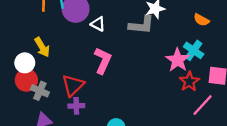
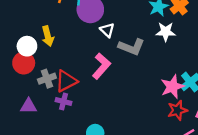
gray L-shape: (141, 25) -> (131, 47), moved
gray cross: (40, 91) -> (47, 79), moved, turned 30

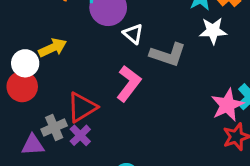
yellow arrow: (48, 36) -> (53, 48), turned -96
gray cross: (47, 79) -> (54, 127), moved
purple cross: (64, 101) -> (80, 135), turned 35

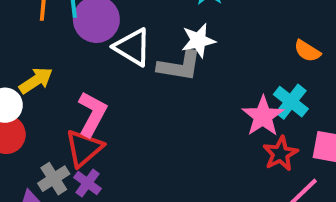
white star: (213, 31) -> (198, 40), moved
white triangle: (133, 34) -> (132, 47), size x1.5
pink L-shape: (129, 83) -> (92, 114), moved

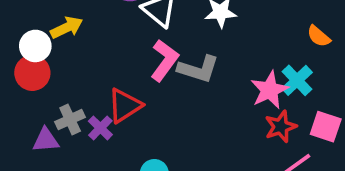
gray L-shape: (179, 66) -> (198, 69), moved
pink L-shape: (92, 114) -> (164, 60), moved
red triangle: (84, 148) -> (125, 106), moved

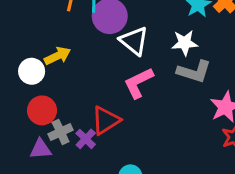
pink L-shape: (164, 60) -> (138, 83), turned -152
gray L-shape: (198, 69) -> (194, 72), moved
red circle: (32, 73) -> (42, 110), moved

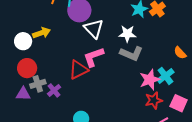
red triangle: (106, 120) -> (78, 70), moved

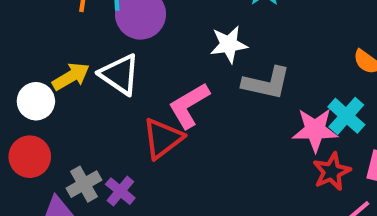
white triangle: (94, 29) -> (120, 74), moved
white star: (127, 34) -> (229, 44), moved
red circle: (27, 68) -> (30, 157), moved
pink star: (150, 80) -> (315, 130), turned 30

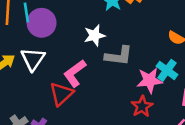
white triangle: (120, 74) -> (33, 59), turned 35
red star: (332, 172) -> (142, 106), moved

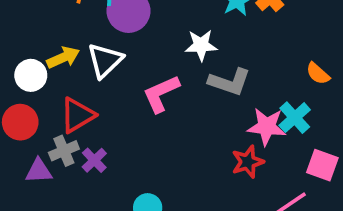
red triangle: (61, 94) -> (77, 115), moved

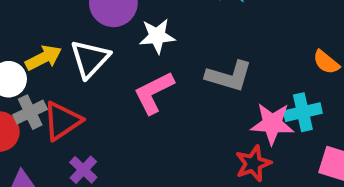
white star: (201, 45) -> (157, 36), moved
cyan cross: (295, 118) -> (303, 112), turned 32
gray cross: (64, 151) -> (30, 112), moved

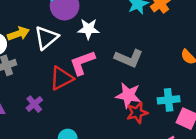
cyan cross: (303, 112) -> (169, 100), moved
red triangle: (62, 121) -> (62, 78), moved
pink star: (272, 124) -> (128, 95), moved

